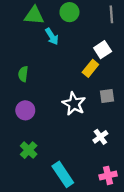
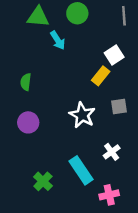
green cross: (29, 150) -> (43, 181), moved
cyan rectangle: (63, 174) -> (81, 170), moved
pink cross: (108, 175) -> (109, 195), moved

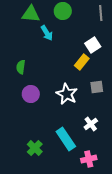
purple circle: (28, 122) -> (31, 94), moved

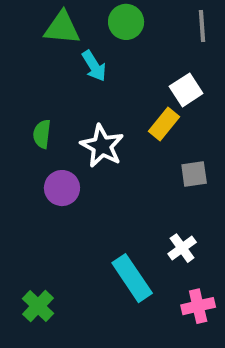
white star: (67, 94) -> (102, 146), moved
green cross: (35, 148) -> (38, 306), moved
pink cross: (89, 159) -> (198, 306), moved

